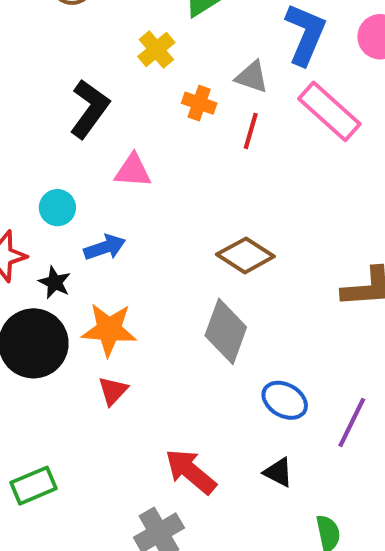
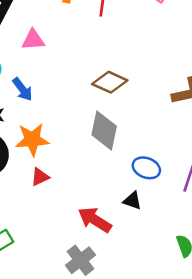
blue arrow: (105, 247) -> (22, 89), turned 80
red triangle: (113, 391) -> (40, 177), turned 30
black triangle: (278, 472) -> (132, 201), moved

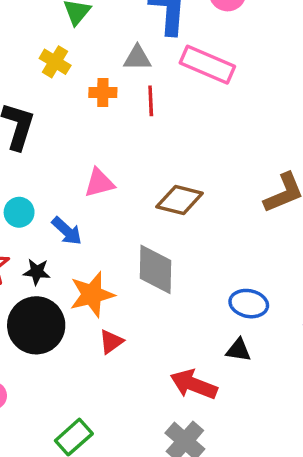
pink triangle: (33, 40) -> (99, 183), moved
gray diamond: (104, 131) -> (155, 269), moved

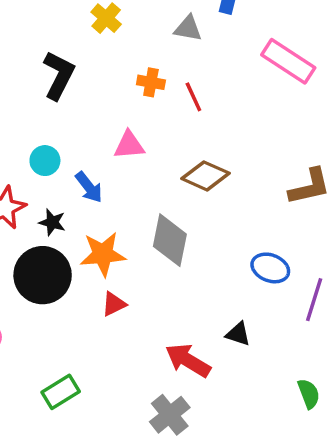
pink rectangle: (207, 65) -> (288, 61), moved
orange cross: (103, 93) -> (151, 82), moved
red line: (151, 101) -> (193, 97), moved, turned -32
blue ellipse: (249, 304) -> (270, 268), moved

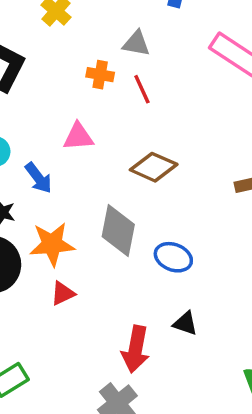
gray triangle: (188, 28) -> (136, 43), moved
blue ellipse: (270, 268) -> (173, 257), moved
red arrow: (188, 360) -> (136, 349), turned -111

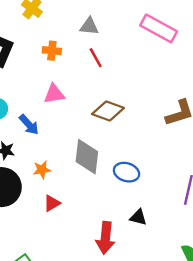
orange cross: (100, 75) -> (52, 51), moved
orange star: (52, 244) -> (42, 170), size x0.6

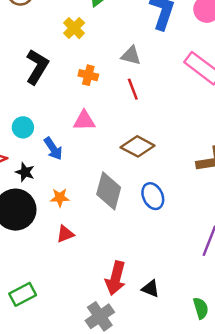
blue ellipse: (126, 172) -> (153, 196), moved, turned 40
black triangle: (138, 217) -> (151, 289), moved

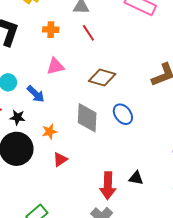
black triangle: (151, 289) -> (136, 178), moved

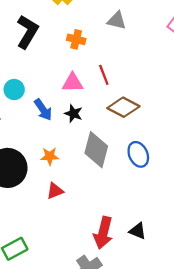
red line: (88, 33) -> (104, 75), moved
black star: (18, 117) -> (73, 113), moved

